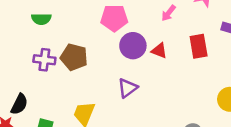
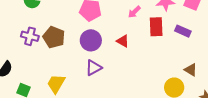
purple circle: (133, 46) -> (91, 40), moved
red rectangle: (199, 46) -> (156, 27), moved

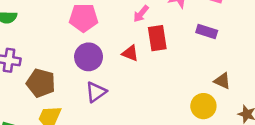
red rectangle: (156, 27) -> (157, 38), moved
brown pentagon: (54, 37) -> (41, 83), moved

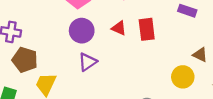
red rectangle: (157, 38) -> (147, 29), moved
brown pentagon: (41, 83) -> (25, 60), moved

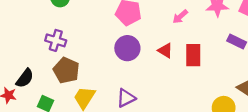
purple triangle: (88, 62) -> (126, 98), moved

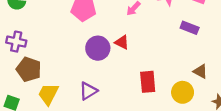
purple circle: (127, 48) -> (98, 48), moved
red rectangle: (193, 55) -> (148, 82), moved

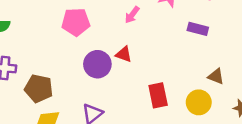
brown pentagon: (29, 69) -> (39, 88), moved

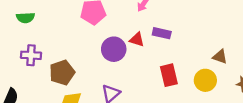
purple rectangle: (198, 29) -> (162, 33), moved
brown pentagon: (39, 88) -> (62, 73), turned -30

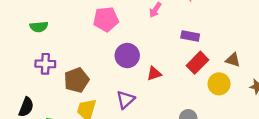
purple rectangle: (162, 33) -> (190, 36), moved
red triangle: (137, 40) -> (154, 74), moved, turned -35
red rectangle: (169, 75) -> (198, 63), moved, turned 60

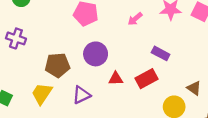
red rectangle: (198, 63) -> (146, 79), moved
brown pentagon: (77, 80) -> (57, 65), moved

